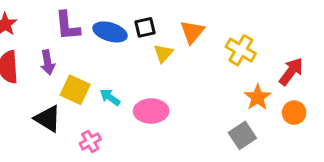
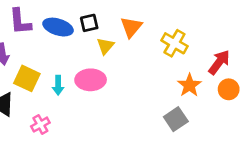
cyan arrow: (110, 97) -> (58, 85), turned -126
pink ellipse: (151, 111) -> (91, 80), moved
orange circle: (294, 113) -> (229, 89), moved

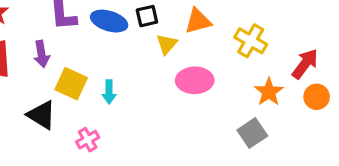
orange triangle: (131, 27) -> (198, 21), turned 35
pink ellipse: (91, 80) -> (195, 80), moved

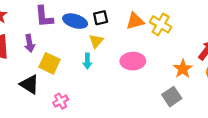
yellow cross: (251, 41) -> (161, 24), moved
yellow triangle: (167, 44) -> (96, 41), moved
cyan arrow: (109, 92) -> (87, 61), moved

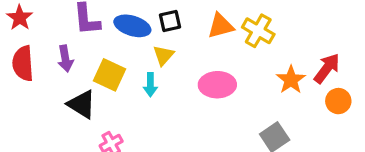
yellow square: (49, 63) -> (109, 75), moved
orange star: (183, 69) -> (291, 80), moved
black triangle: (30, 84) -> (82, 104), moved

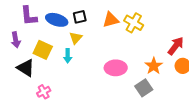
orange star: (291, 80) -> (154, 66), moved
pink ellipse: (217, 85) -> (116, 68), moved

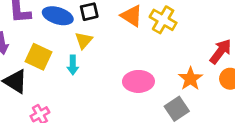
orange triangle: (111, 20) -> (132, 16), turned 48

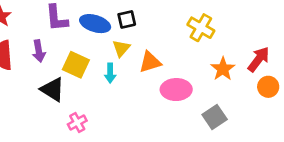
orange triangle: (132, 16) -> (150, 62), moved, turned -50
orange star: (190, 79) -> (223, 69), moved

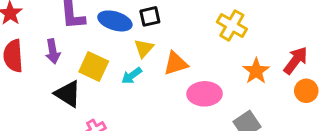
cyan arrow: (110, 73) -> (132, 76), turned 54

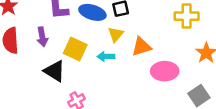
yellow cross: (232, 25) -> (187, 16), turned -30
cyan arrow: (132, 76) -> (106, 56), turned 35

